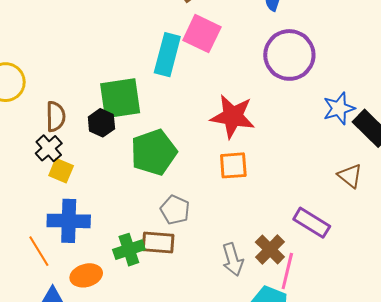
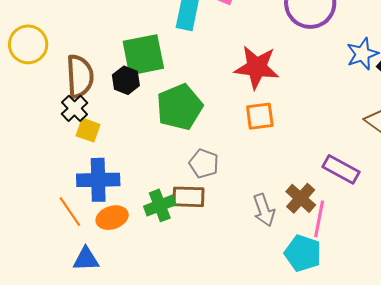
brown semicircle: (56, 116) -> (80, 76), size x1.4
orange ellipse: (86, 275) -> (112, 218), moved

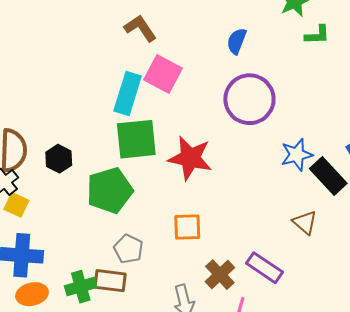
green square: (143, 55) -> (136, 139), moved
orange square: (260, 116) -> (187, 227), moved
brown cross: (301, 198) -> (220, 275), moved

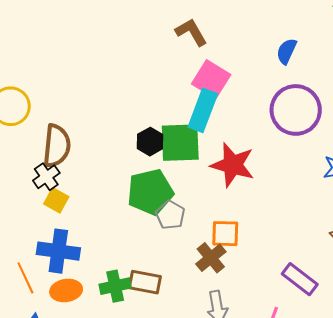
cyan rectangle: (128, 93) -> (203, 110), moved
black hexagon: (59, 159) -> (150, 142), moved
gray pentagon: (128, 249) -> (170, 215), moved
brown cross: (220, 275) -> (211, 258), moved

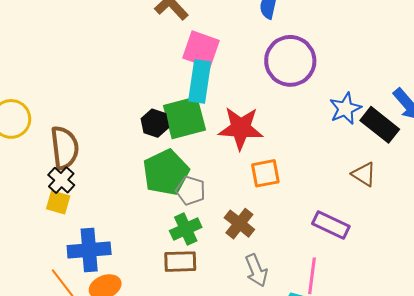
yellow square: (56, 200) -> (58, 202), moved
orange square: (225, 234) -> (265, 173), moved
green cross: (115, 286) -> (186, 229), moved

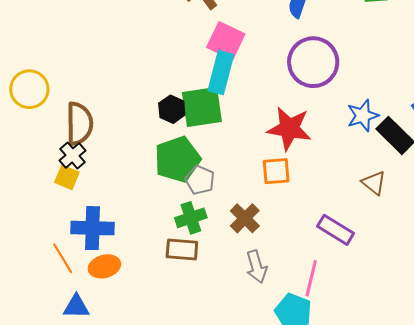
red star: (241, 128) -> (289, 129), moved

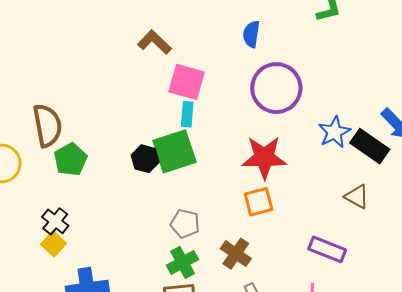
cyan rectangle: (221, 73) -> (187, 114), size x0.6
brown semicircle: (79, 124) -> (47, 125), moved
green pentagon: (177, 159) -> (71, 159), moved, size x0.7
yellow square: (67, 177) -> (54, 244), turned 30

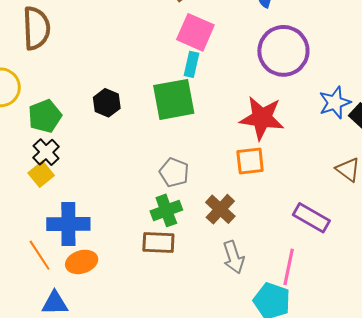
brown semicircle: (47, 125) -> (36, 28), moved
green pentagon: (71, 159) -> (45, 116), moved
black hexagon: (145, 159) -> (107, 103), moved

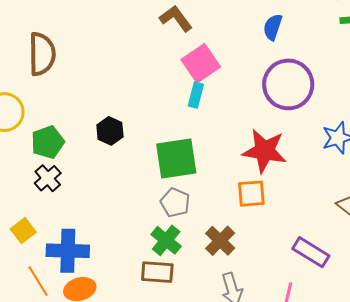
pink square: (195, 32) -> (201, 63), turned 30
green square: (174, 99) -> (176, 159), moved
yellow square: (41, 174) -> (23, 231), moved
green cross: (166, 210) -> (166, 240), turned -32

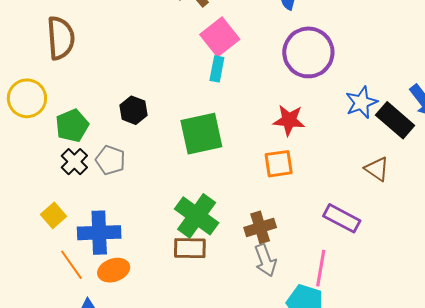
red star: (264, 151) -> (289, 120), size x0.7
gray pentagon: (175, 203) -> (110, 160), moved
green cross: (166, 240) -> (197, 216), size x1.4
brown cross: (220, 241) -> (260, 227), moved, turned 32

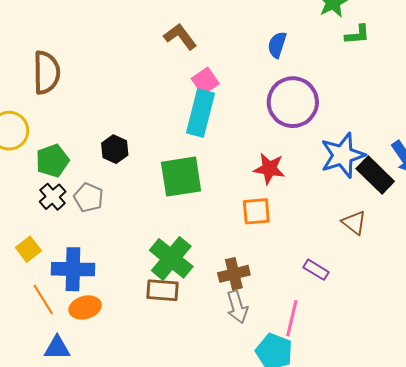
pink square: (220, 37) -> (205, 81), size x0.7
cyan rectangle: (217, 69) -> (201, 113), size x1.8
blue star: (361, 102) -> (343, 155), size x1.4
purple rectangle: (342, 218) -> (316, 270), size x0.7

